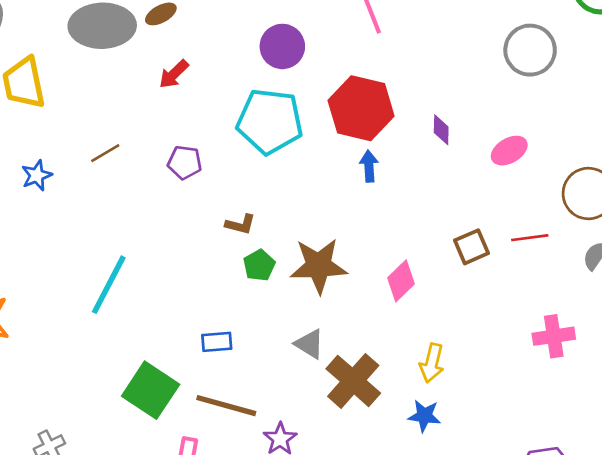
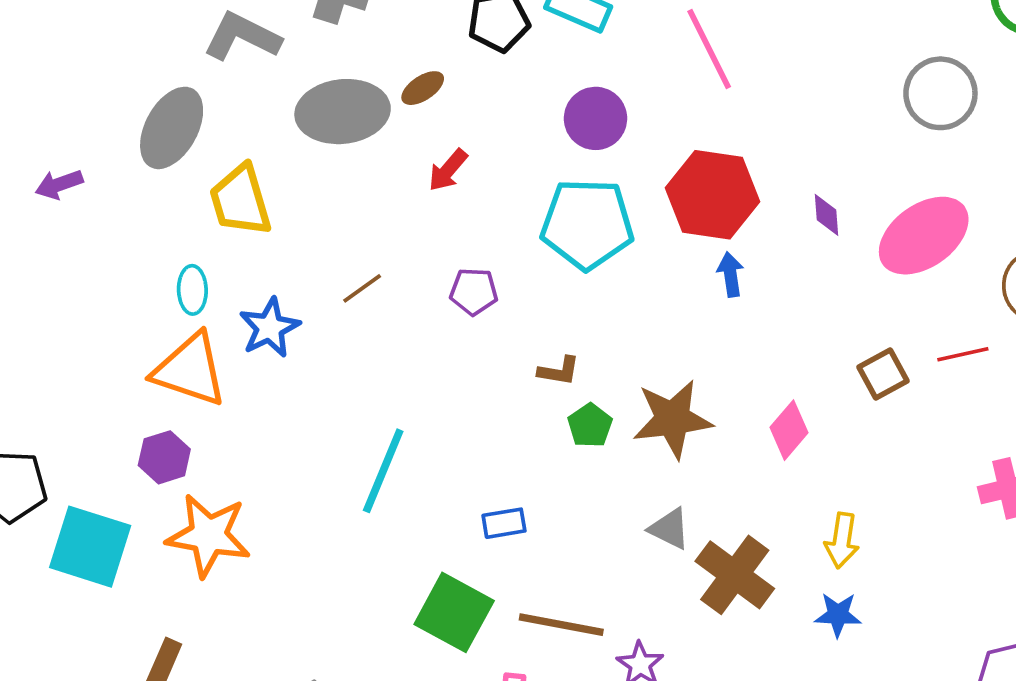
pink ellipse: (509, 151) -> (924, 236), size x1.8
blue star: (37, 175) -> (270, 328), size x1.4
blue rectangle: (217, 342) -> (504, 523), moved

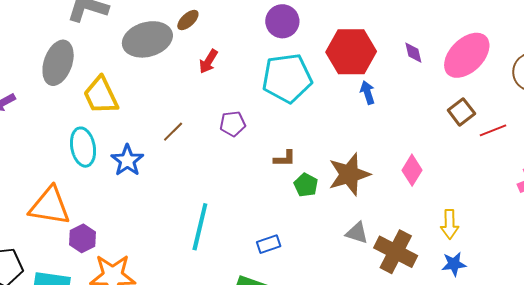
cyan ellipse: (192, 290) -> (83, 147), size x1.5
red line: (963, 354) -> (493, 130), moved
orange triangle: (190, 370) -> (50, 206), moved
brown square: (883, 374) -> (461, 112), moved

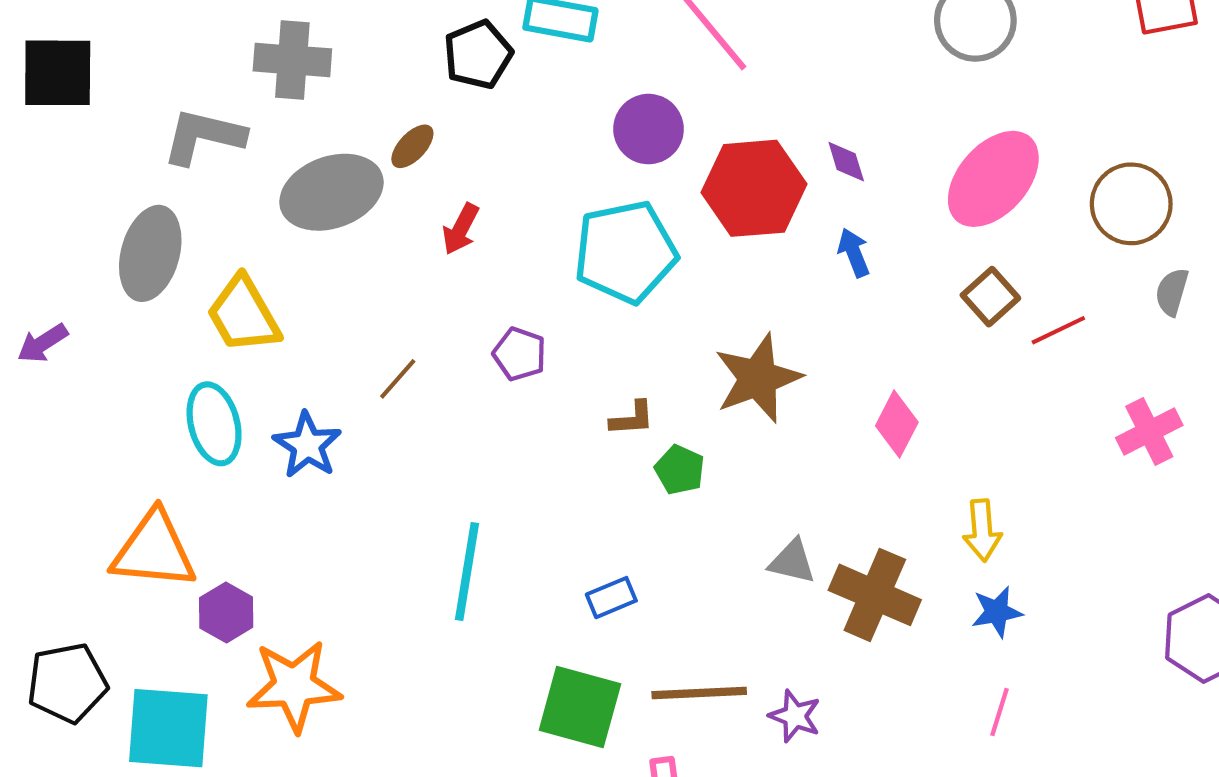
purple circle: (282, 21) -> (649, 129), moved
purple diamond: (413, 53) -> (846, 162), moved
blue arrow: (368, 93) -> (854, 253), moved
purple pentagon: (233, 124) -> (520, 354), turned 30
brown star: (349, 174) -> (758, 378), moved

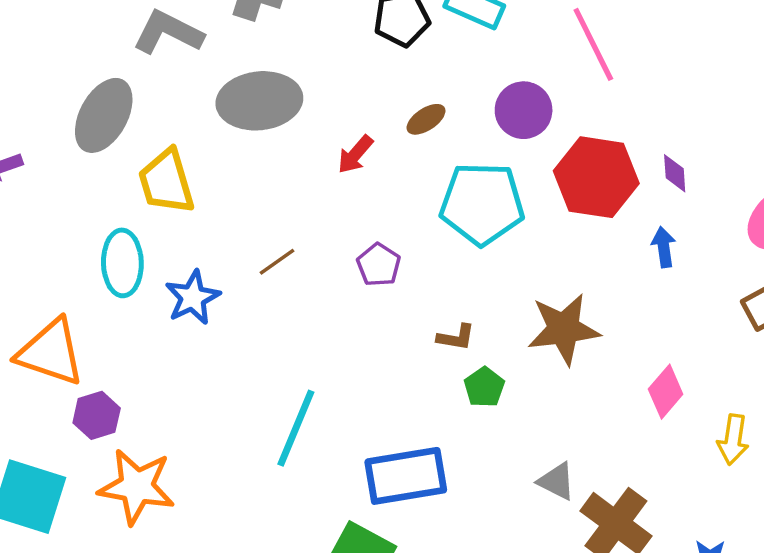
brown ellipse: (412, 146) -> (426, 119), moved
yellow arrow: (982, 530) -> (733, 439), moved
blue rectangle: (611, 598) -> (406, 476), size x2.0

